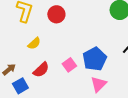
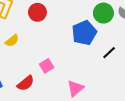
blue pentagon: (95, 59) -> (84, 33), moved
red semicircle: (41, 70) -> (26, 83), moved

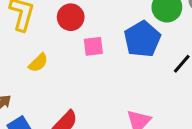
pink square: (47, 66) -> (93, 46), moved, turned 32

